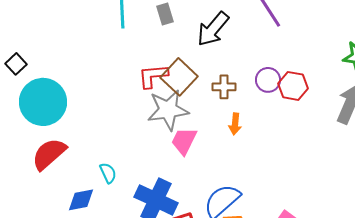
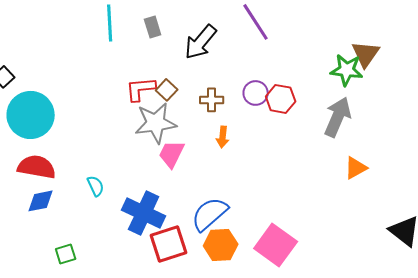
brown square: (179, 77) -> (167, 90), size x0.6
red semicircle: (49, 154) -> (37, 167), turned 51
blue diamond: (81, 200) -> (41, 201), moved

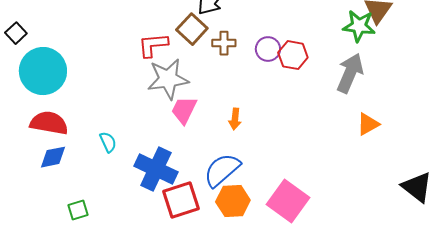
brown square: (167, 90) -> (192, 29), moved, size x1.4
brown cross: (212, 100) -> (224, 43), moved
orange arrow: (223, 137) -> (235, 119), moved

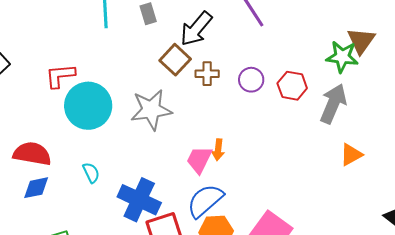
red L-shape: (153, 45) -> (60, 76), moved
red hexagon: (293, 55) -> (292, 86), moved
cyan circle: (43, 71) -> (88, 106), moved
pink trapezoid: (184, 110) -> (199, 160), moved

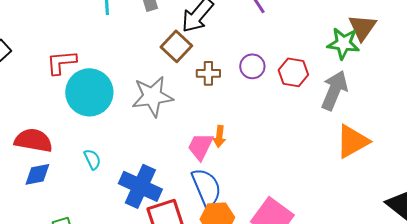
brown cross: (207, 74) -> (208, 73), moved
orange triangle: (351, 155) -> (352, 141), size x1.5
blue semicircle: (205, 201) -> (206, 187), turned 108

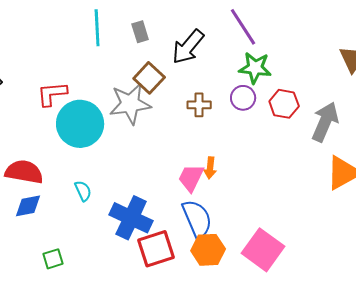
green star: (343, 43) -> (255, 68), moved
brown square: (176, 46) -> (149, 78), moved
gray star: (152, 96) -> (130, 104), moved

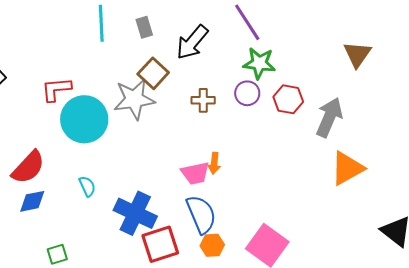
red semicircle: (24, 172) -> (28, 167), turned 123
pink trapezoid: (191, 178) -> (195, 173), turned -128
orange hexagon: (208, 250) -> (212, 245), size x0.7

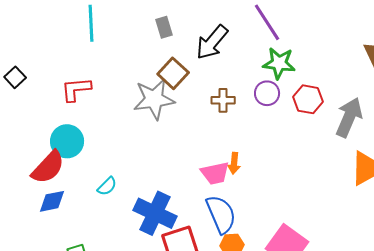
cyan line: (101, 23) -> (91, 23), moved
cyan circle: (84, 119) -> (67, 141), moved, size x0.7
cyan semicircle: (87, 186) -> (107, 186), turned 70

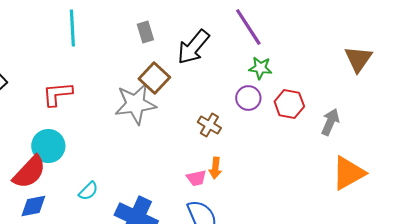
green star: (279, 63) -> (260, 68), size x0.7
brown cross: (223, 100) -> (209, 125), moved, turned 30
gray arrow: (349, 117) -> (330, 122), size x0.7
pink trapezoid: (215, 173) -> (196, 178), size x0.7

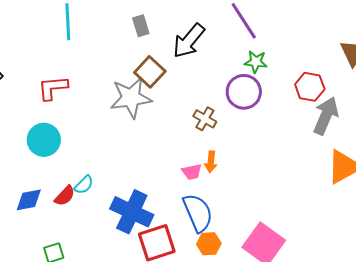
purple circle: (248, 98) -> (244, 92), size x1.4
red hexagon: (289, 104) -> (310, 87), moved
gray arrow: (330, 122) -> (326, 116), size x1.4
red semicircle: (29, 172) -> (65, 196), moved, size x0.6

